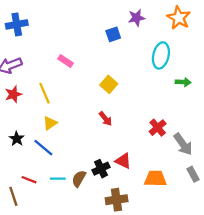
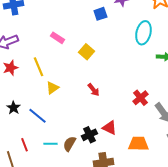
yellow square: (109, 84) -> (86, 52), moved
yellow triangle: (50, 123) -> (52, 88), moved
red line: (29, 180) -> (24, 145), turned 48

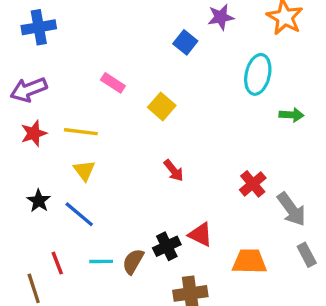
blue square: (100, 14) -> (185, 42), turned -32
yellow line: (38, 67) -> (81, 132), turned -60
yellow triangle: (52, 88) -> (84, 170), moved, turned -32

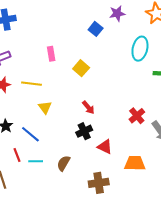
pink rectangle: (113, 83) -> (51, 54), turned 48
yellow triangle: (84, 170) -> (45, 107), moved
black cross: (167, 246) -> (84, 131), moved
cyan line: (101, 261) -> (36, 161), moved
red line: (57, 263) -> (17, 155), moved

